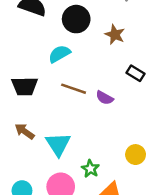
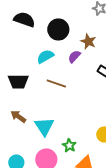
purple semicircle: (105, 98) -> (74, 56), moved, turned 104

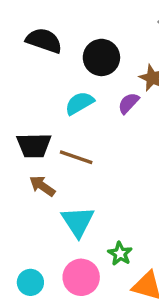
brown line: (56, 83) -> (76, 157), moved
brown arrow: (18, 116) -> (42, 186), moved

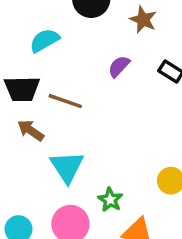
cyan semicircle: (79, 103) -> (44, 40), moved
purple semicircle: (129, 103) -> (119, 66), moved

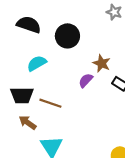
brown star: (143, 20) -> (102, 63), moved

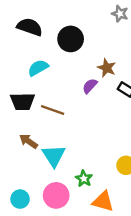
brown arrow: (28, 123) -> (28, 141), moved

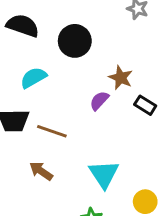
brown arrow: (28, 141) -> (41, 171), moved
cyan triangle: (54, 156) -> (104, 174), moved

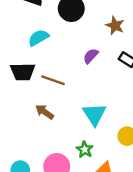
brown star: (121, 78) -> (115, 26), moved

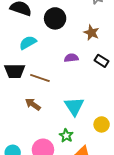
purple semicircle: (91, 56) -> (71, 58), turned 40

